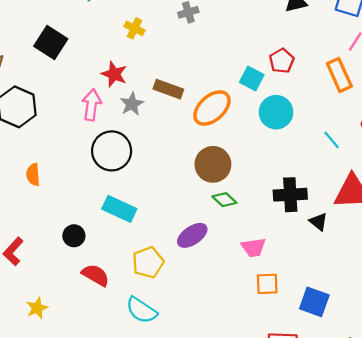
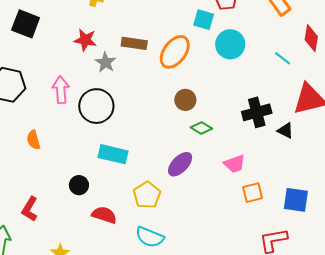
pink arrow: (92, 105) -> (61, 90), moved
brown circle: (213, 164) -> (185, 100), size x0.7

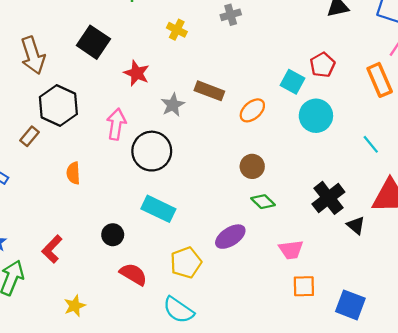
red star: (85, 40) -> (137, 73), moved
orange ellipse: (175, 52) -> (252, 110), size x0.7
black cross: (257, 112) -> (328, 198), turned -36

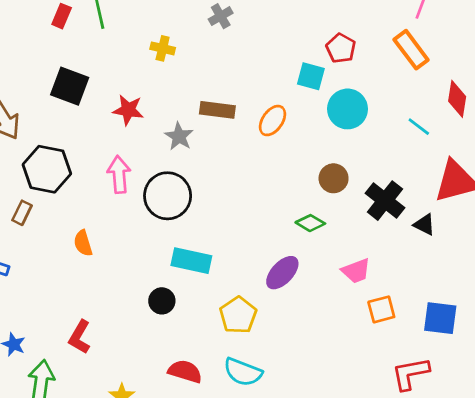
brown circle: (252, 166) -> (334, 178), moved
black circle: (113, 235) -> (162, 301), moved
red semicircle: (133, 274) -> (185, 371), moved

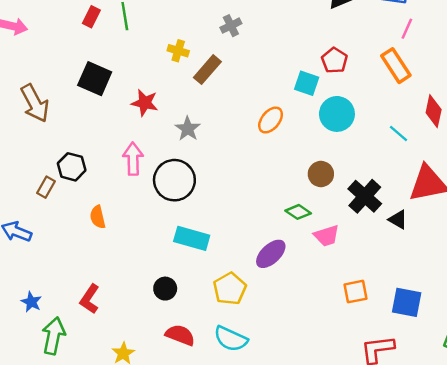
brown rectangle: (217, 110) -> (207, 70), moved, turned -60
black hexagon: (47, 169) -> (72, 167), moved, size x0.7
pink trapezoid: (356, 271) -> (327, 236), moved
black circle: (162, 301) -> (165, 289), moved

